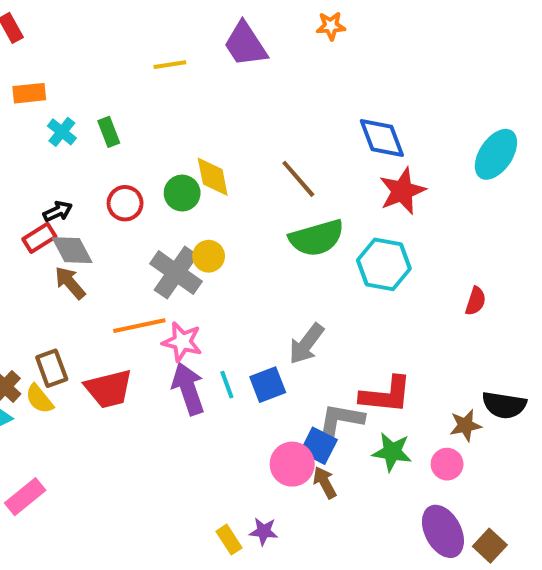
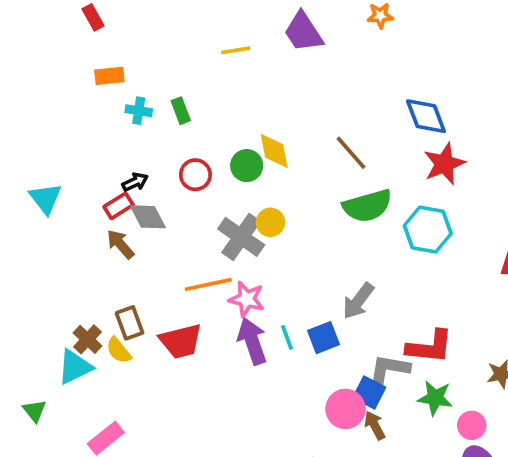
cyan cross: (62, 132) -> (139, 111), turned -30
brown arrow: (70, 283) -> (120, 244), moved
pink circle: (447, 464) -> (472, 425), moved

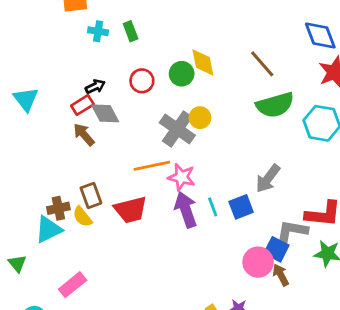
brown cross: (87, 339) -> (58, 208), turned 35

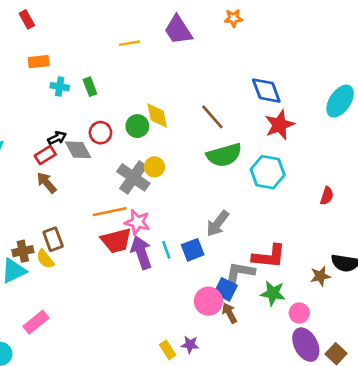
gray diamond: (105, 113) -> (78, 150), moved
red trapezoid: (131, 210) -> (116, 241), moved

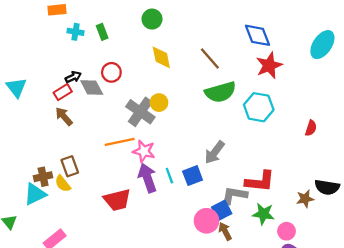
green circle: (137, 126) -> (152, 19), moved
red trapezoid: (116, 241) -> (117, 200), moved
blue square: (226, 289) -> (222, 210), turned 36

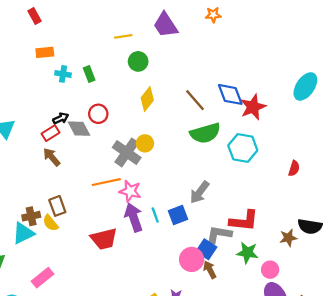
blue diamond: (258, 35) -> (230, 94), moved
yellow diamond: (161, 57) -> (147, 99), turned 50
blue square: (222, 210) -> (206, 249), turned -30

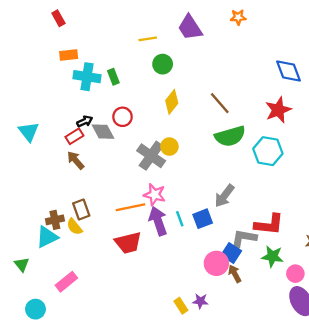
cyan cross: (63, 74) -> (87, 77), size x1.6
blue diamond: (230, 94) -> (289, 71), moved
orange line: (106, 182) -> (131, 207), moved

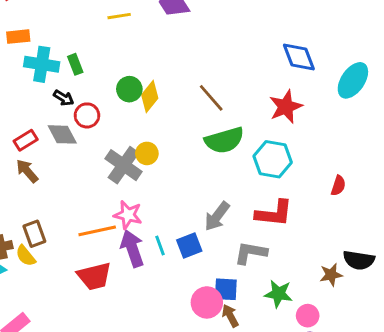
green circle: (163, 64) -> (129, 89), moved
black arrow: (85, 121) -> (64, 98), moved, turned 56
red L-shape: (269, 224) -> (274, 213), moved
gray L-shape: (244, 238) -> (251, 253), moved
blue square: (231, 253) -> (226, 289), turned -30

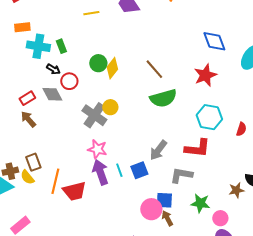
cyan hexagon: (273, 159) -> (209, 117), moved
orange line: (97, 231) -> (55, 181), moved, turned -65

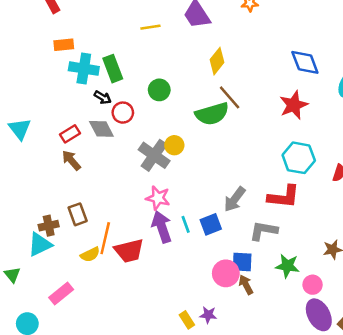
green rectangle: (61, 46) -> (113, 69), size x1.5
yellow diamond: (112, 68) -> (217, 61), moved
green semicircle: (163, 98) -> (212, 114), moved
yellow semicircle: (27, 177) -> (90, 255), moved, turned -77

